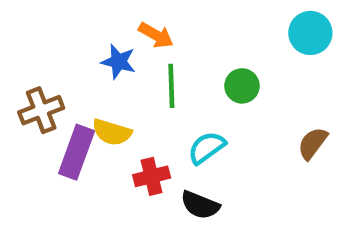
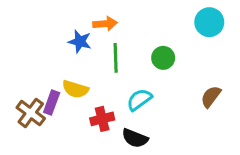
orange arrow: (156, 35) -> (105, 24), turned -35
brown cross: (41, 110) -> (31, 113), moved, turned -32
purple rectangle: (77, 152) -> (52, 103), size x0.7

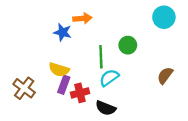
green line: (116, 58) -> (101, 57), moved
purple rectangle: (52, 103) -> (64, 85), moved

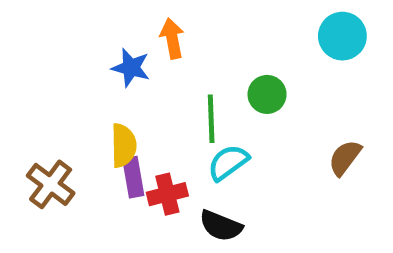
orange arrow: (82, 18) -> (172, 38), turned -96
yellow semicircle: (59, 70) -> (124, 145), turned -108
purple rectangle: (64, 85) -> (133, 177), turned -30

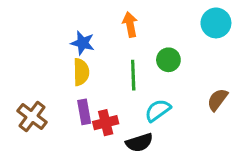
orange arrow: (172, 38) -> (130, 25), moved
yellow semicircle: (124, 145) -> (81, 72), moved
cyan semicircle: (228, 163) -> (158, 110), moved
black semicircle: (221, 226) -> (139, 143), turned -40

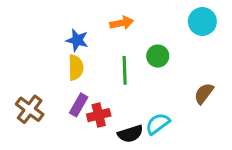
orange arrow: (130, 25) -> (122, 23), turned 90
cyan semicircle: (158, 110) -> (158, 124), moved
purple rectangle: (84, 112) -> (79, 105), turned 40

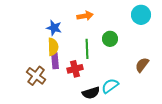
purple rectangle: (79, 105) -> (55, 61), moved, turned -35
brown cross: (30, 109) -> (36, 76), moved
red cross: (99, 115) -> (75, 69), moved

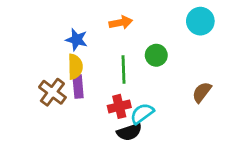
red cross: (75, 69) -> (119, 106), moved
brown cross: (36, 76) -> (52, 92), moved
cyan semicircle: (110, 86) -> (142, 114), moved

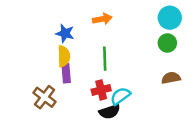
green circle: (156, 55) -> (167, 43), moved
brown cross: (52, 92) -> (45, 97), moved
brown semicircle: (202, 92) -> (171, 78), turned 42

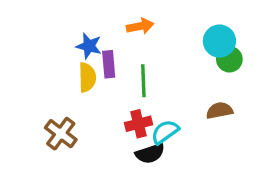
cyan circle: (170, 18) -> (219, 41), moved
purple rectangle: (66, 73) -> (109, 64), moved
brown semicircle: (171, 78) -> (219, 110), moved

